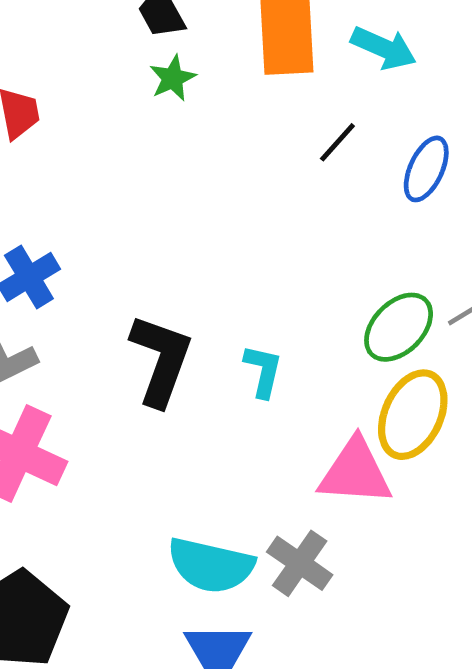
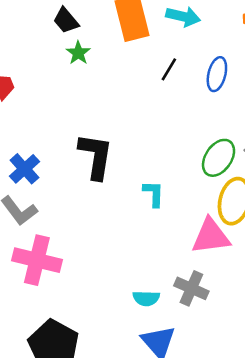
black L-shape: (161, 360) -> (96, 156), moved
cyan semicircle: (211, 565) -> (146, 298), size x0.6

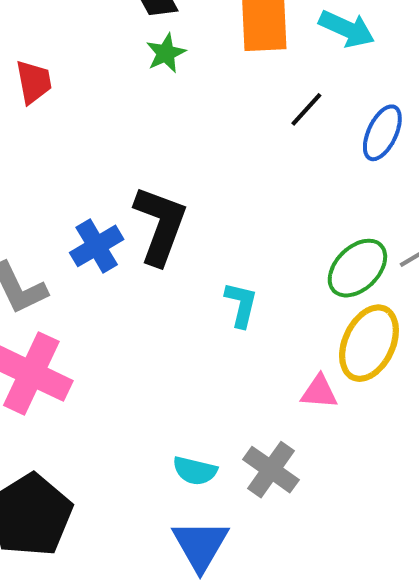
blue cross: (25, 169) -> (97, 246), moved
pink triangle: (211, 236) -> (319, 392), size x0.6

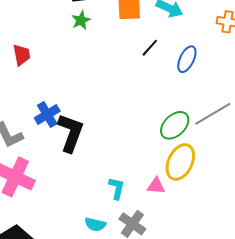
red trapezoid: (34, 82) -> (22, 55), moved
black L-shape: (160, 225) -> (71, 133), moved
cyan L-shape: (241, 305) -> (117, 188), moved

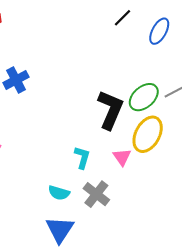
black L-shape: (71, 133) -> (110, 110), moved
pink triangle: (156, 186) -> (122, 157), turned 48

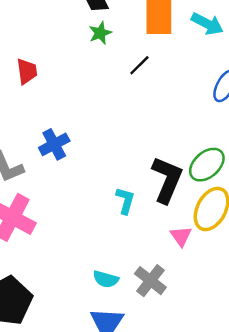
black line: (122, 18) -> (139, 65), moved
cyan L-shape: (82, 158) -> (125, 201), moved

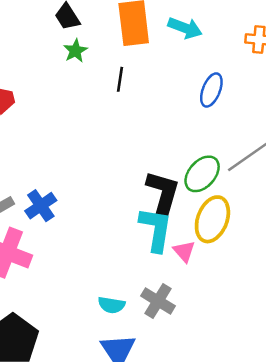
black line: (139, 65) -> (120, 79), turned -30
blue cross: (54, 144) -> (41, 206), moved
cyan L-shape: (125, 201) -> (156, 229), moved, size x1.6

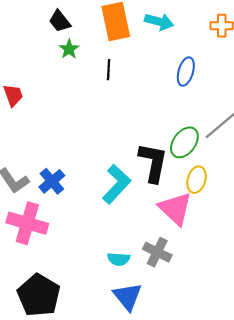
yellow ellipse: (212, 219) -> (197, 180), size x0.7
cyan L-shape: (156, 229) -> (117, 184), moved, turned 39
pink triangle: (184, 251) -> (175, 209), size x1.8

